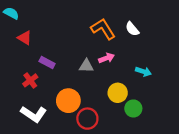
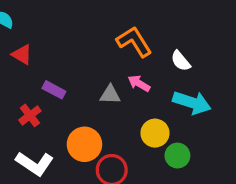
white semicircle: (132, 29) -> (181, 61), moved
pink arrow: (106, 58) -> (139, 83), turned -128
cyan arrow: (143, 72) -> (192, 103), size x1.6

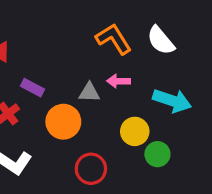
white semicircle: (181, 61) -> (161, 41), moved, size x1.4
pink arrow: (139, 83) -> (119, 81), turned -30
orange circle: (84, 144) -> (63, 122), moved

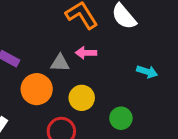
cyan arrow: (172, 101) -> (147, 72), moved, size x0.6
yellow circle: (135, 131) -> (82, 98), moved

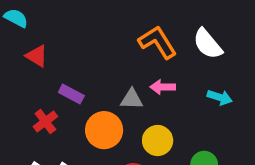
cyan arrow: (147, 72) -> (220, 97), moved

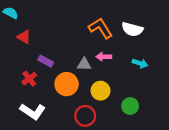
white semicircle: (208, 44) -> (132, 29), turned -35

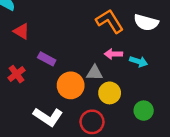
cyan arrow: (140, 63) -> (139, 61), moved
gray triangle: (84, 64) -> (95, 73), moved
red cross: (29, 79) -> (17, 74), moved
white L-shape: (33, 111) -> (48, 117), moved

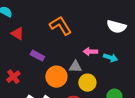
orange L-shape: (110, 21) -> (60, 26), moved
red cross: (17, 74) -> (13, 77), moved

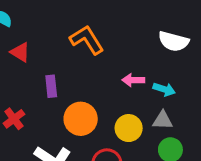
purple rectangle: (37, 56) -> (51, 86), turned 56
gray triangle: (75, 67) -> (163, 120), moved

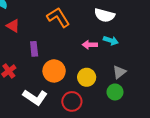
white semicircle: (174, 41) -> (104, 15), moved
cyan arrow: (164, 89) -> (111, 40), moved
gray triangle: (163, 120) -> (119, 72), moved, turned -40

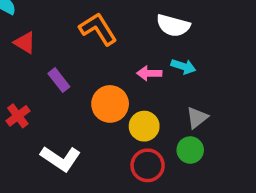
purple rectangle: (34, 49) -> (59, 80), turned -32
orange circle: (54, 71) -> (110, 104), moved
red circle: (72, 101) -> (148, 165), moved

